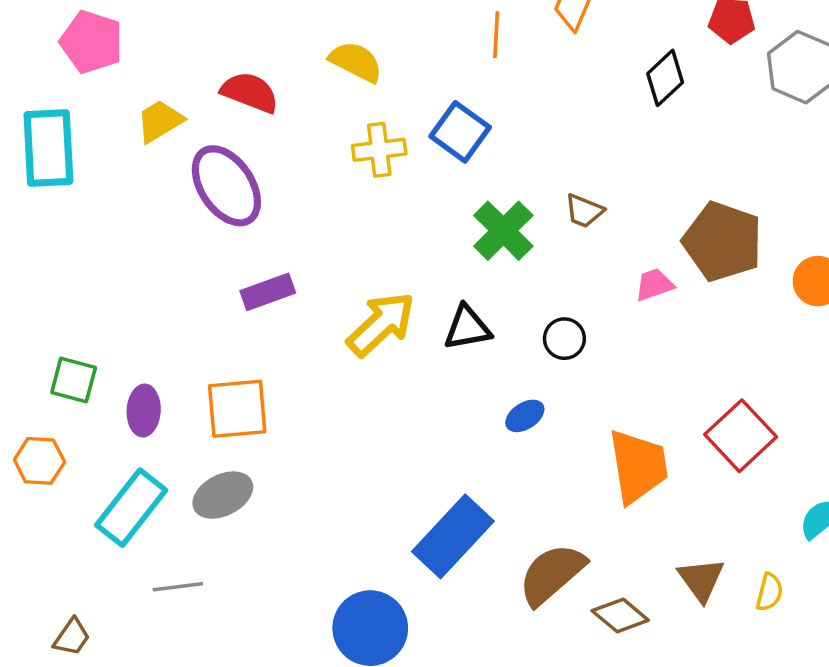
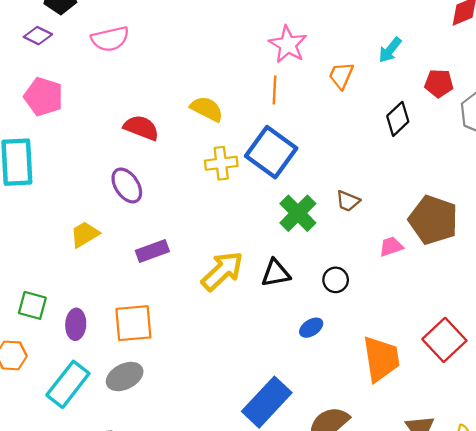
orange line: (496, 35) -> (275, 90), moved
yellow trapezoid: (160, 121) -> (85, 234), moved
blue square: (460, 132) -> (271, 152), size x1.4
purple ellipse: (226, 186) -> (127, 185), size x0.7

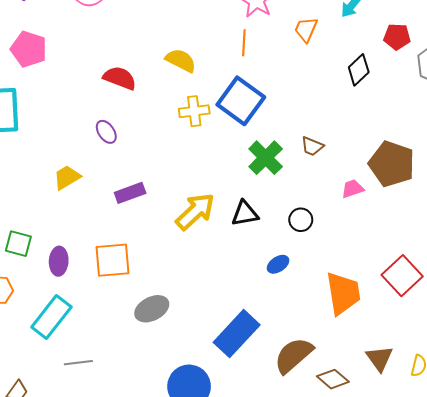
purple ellipse: (127, 185) -> (106, 132), size x0.7
gray ellipse: (125, 377) -> (152, 309), moved

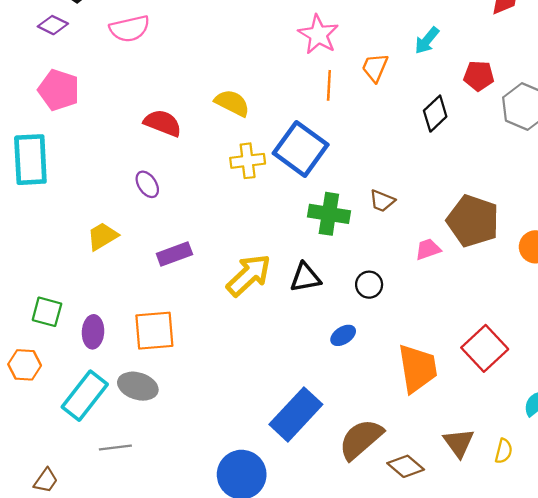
orange line: (244, 43) -> (329, 85), moved
green cross: (266, 158) -> (329, 214), turned -36
gray ellipse: (152, 309) -> (138, 386), moved, turned 44

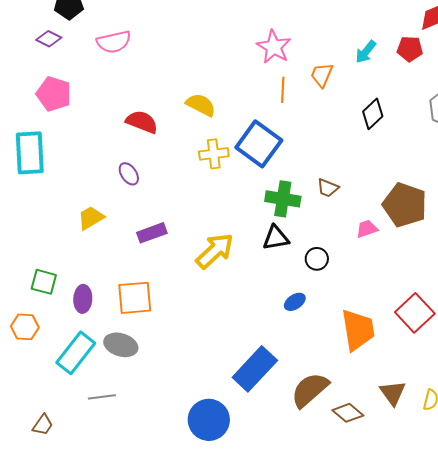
red pentagon: (479, 76) -> (410, 49), moved
black triangle: (305, 278) -> (276, 238), moved

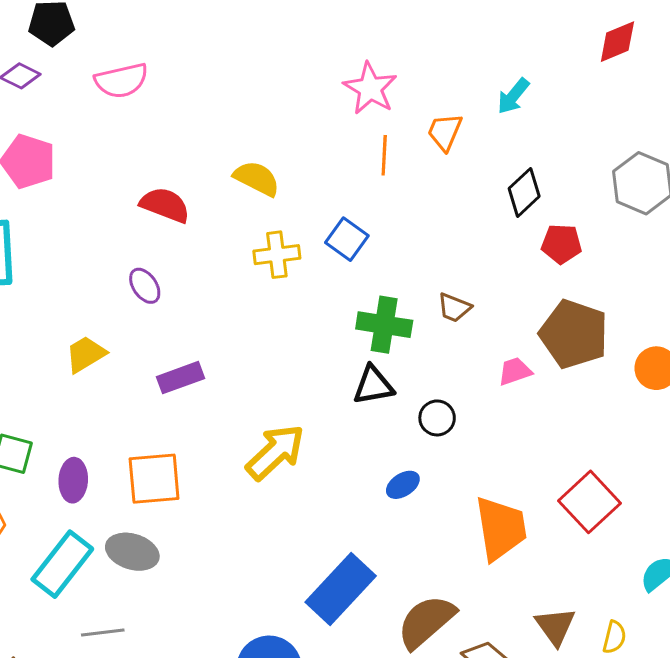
red pentagon: (410, 49) -> (561, 244), moved
blue square: (259, 144) -> (347, 239), size x0.6
yellow arrow: (215, 251) -> (275, 452), moved

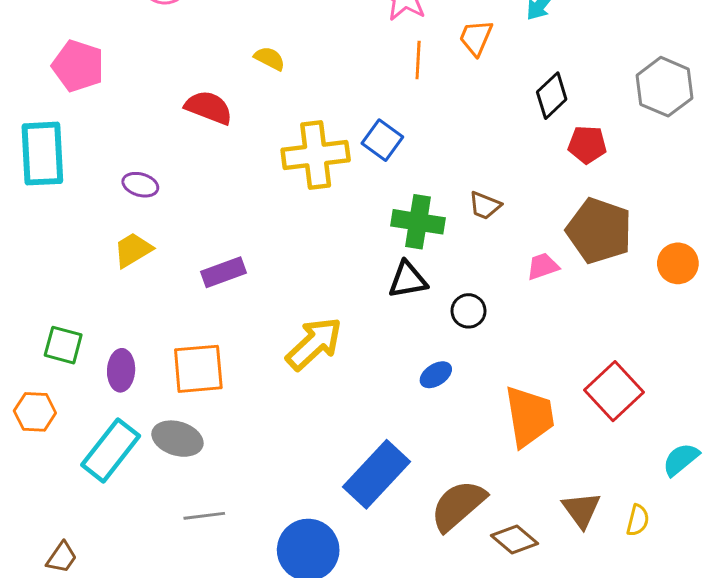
yellow semicircle: (257, 179) -> (270, 58), moved, size x0.7
yellow cross: (277, 255) -> (316, 155), size x1.5
purple ellipse: (145, 286) -> (140, 185), moved, turned -40
gray line: (103, 633) -> (204, 516), moved

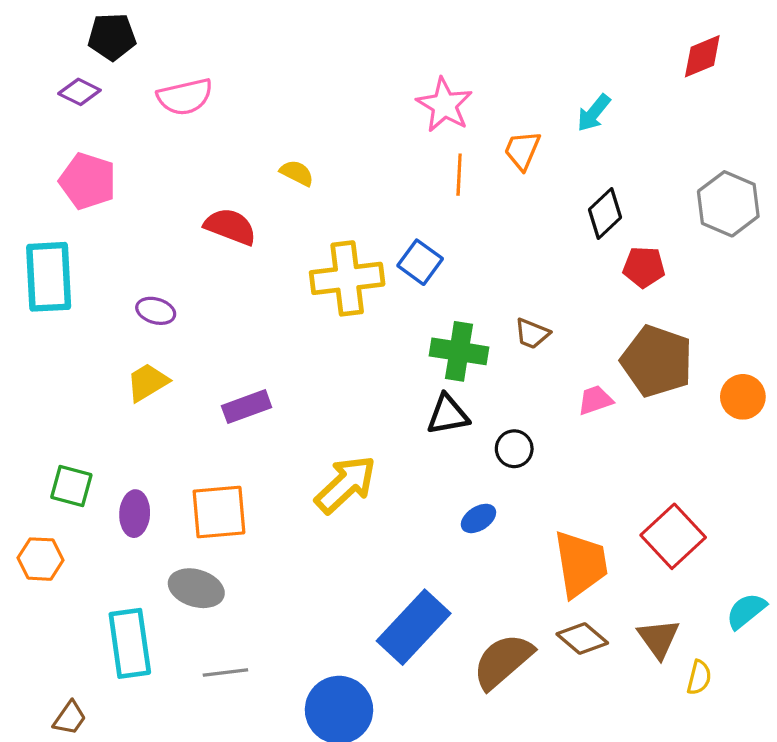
cyan rectangle: (111, 450) -> (130, 643), moved, turned -46
brown triangle: (581, 510) -> (659, 639), moved
brown diamond: (515, 540) -> (582, 639), moved

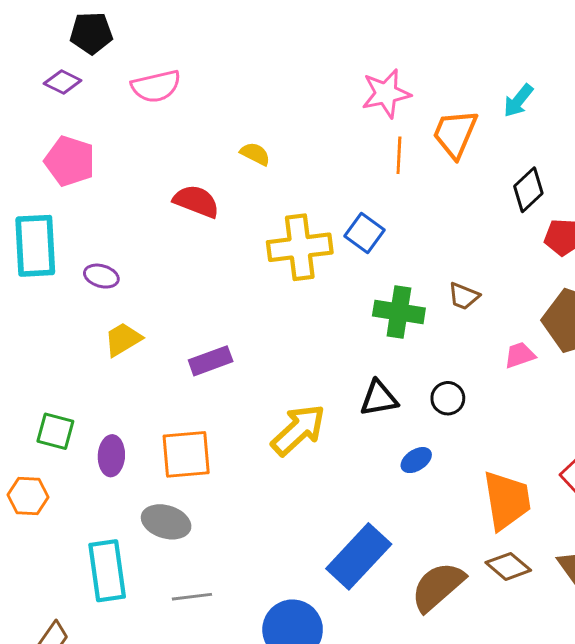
pink star: (444, 105) -> (386, 93), turned 30
orange trapezoid: (522, 150) -> (455, 134), size x1.4
purple ellipse: (156, 311) -> (101, 276), moved
black triangle: (448, 415) -> (379, 398), moved

